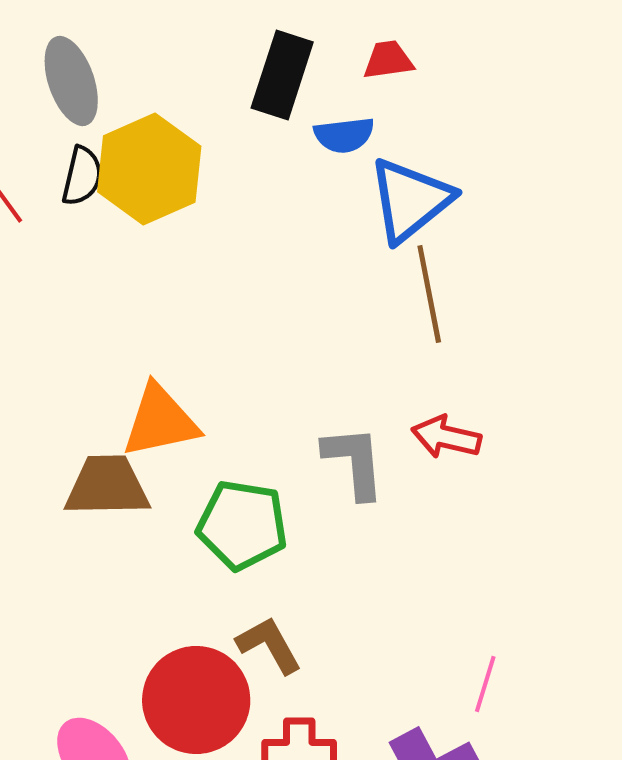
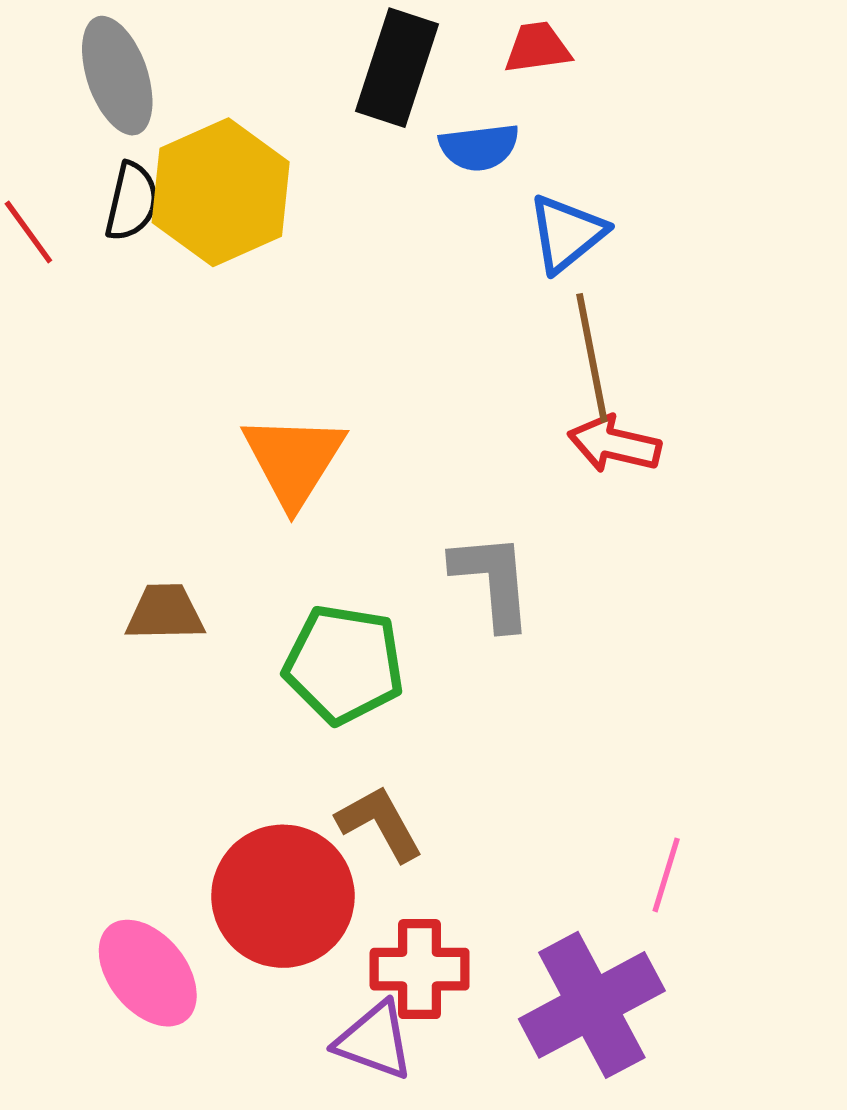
blue triangle: (410, 200) -> (567, 233), size x0.7
orange triangle: (160, 421) -> (294, 460), moved, turned -46
red arrow: (446, 437) -> (614, 444), moved
brown trapezoid: (107, 486) -> (165, 612), size x0.7

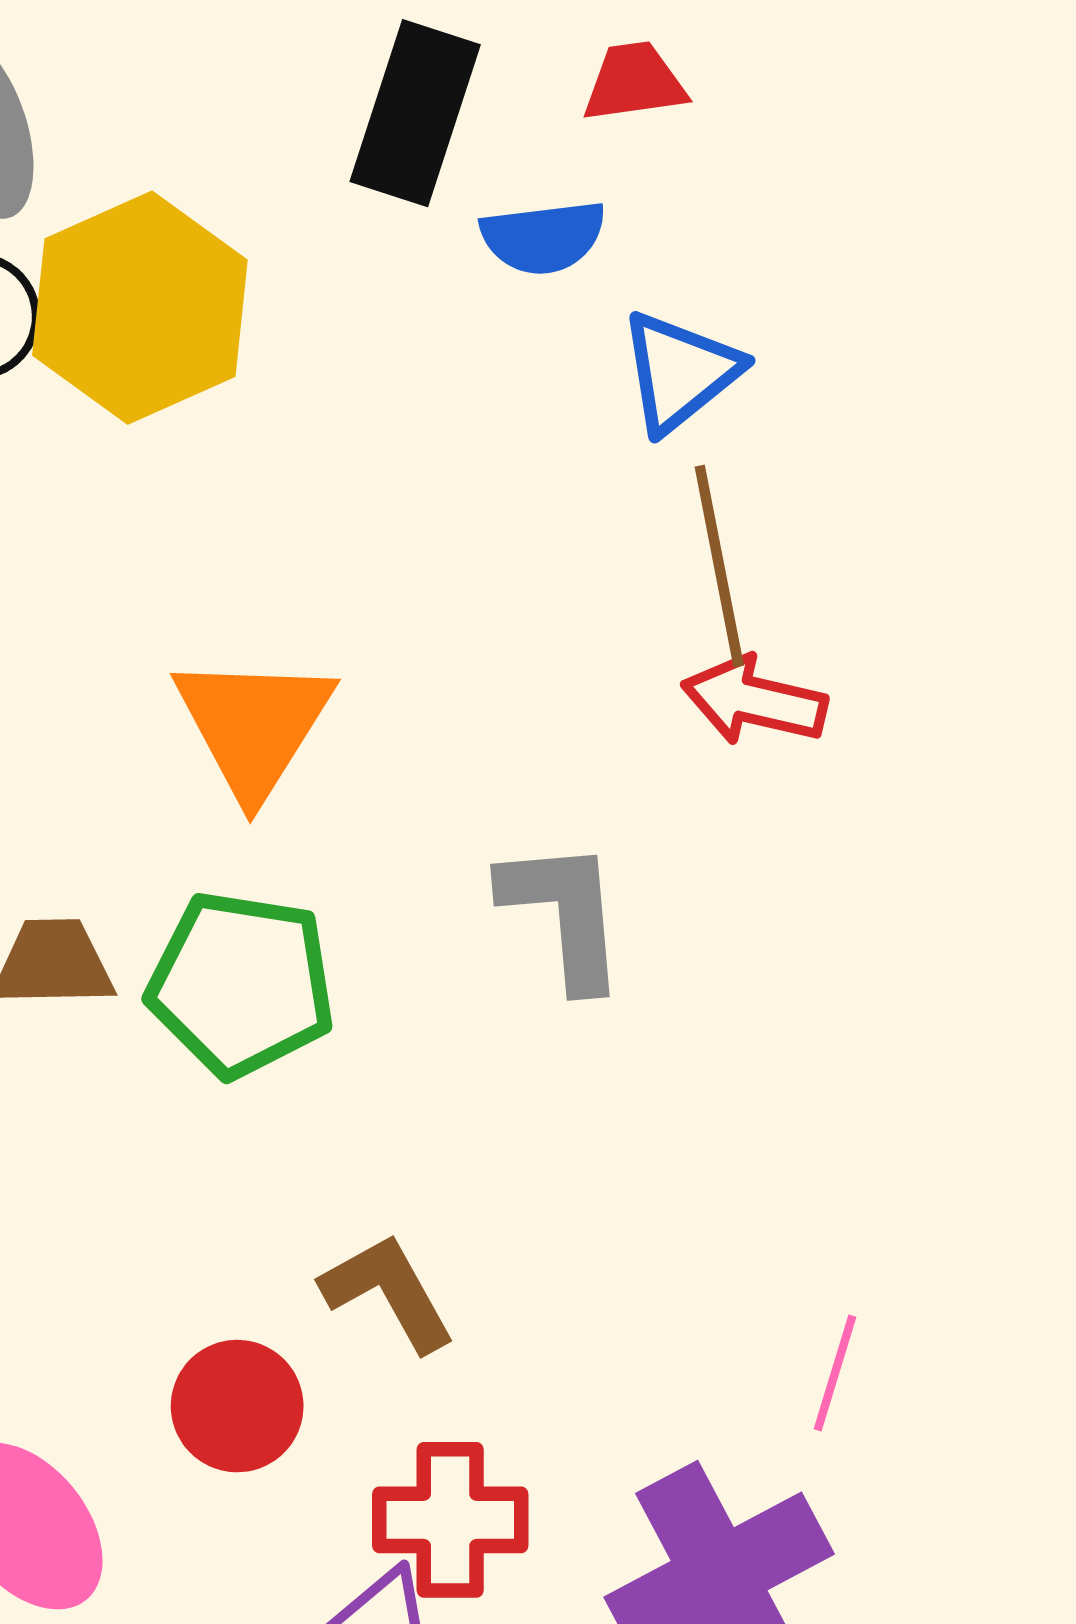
green pentagon: (344, 664) -> (241, 984), moved
red circle: (283, 896) -> (237, 1406), size x0.6

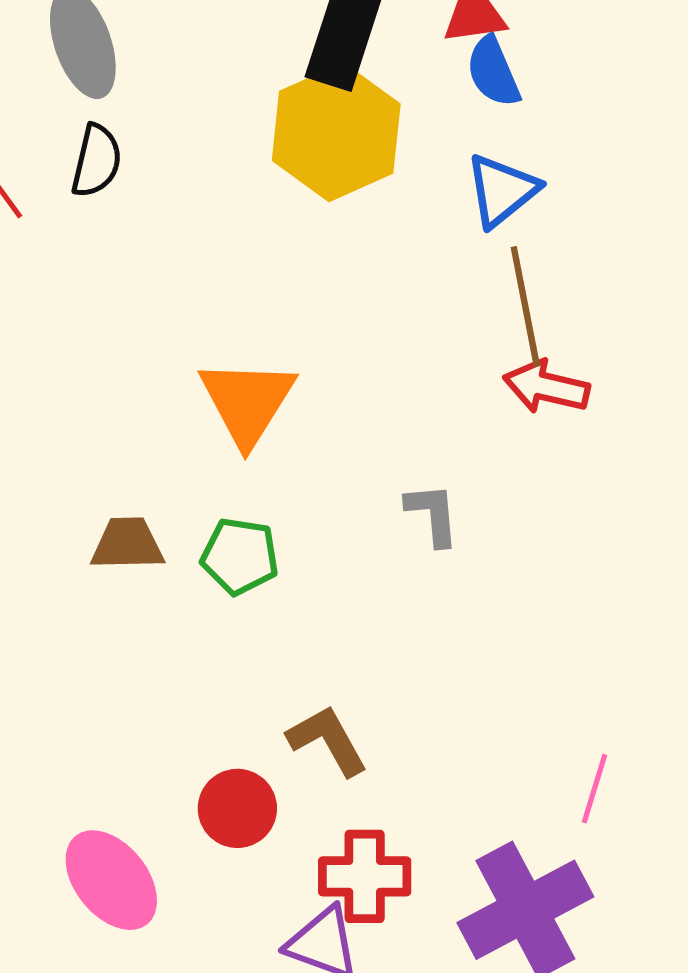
blue semicircle: (543, 237) -> (493, 72), moved, turned 74
yellow hexagon: (140, 308) -> (336, 132), moved
gray L-shape: (564, 914) -> (433, 514), size x0.7
green pentagon: (241, 984) -> (240, 556), size x0.7

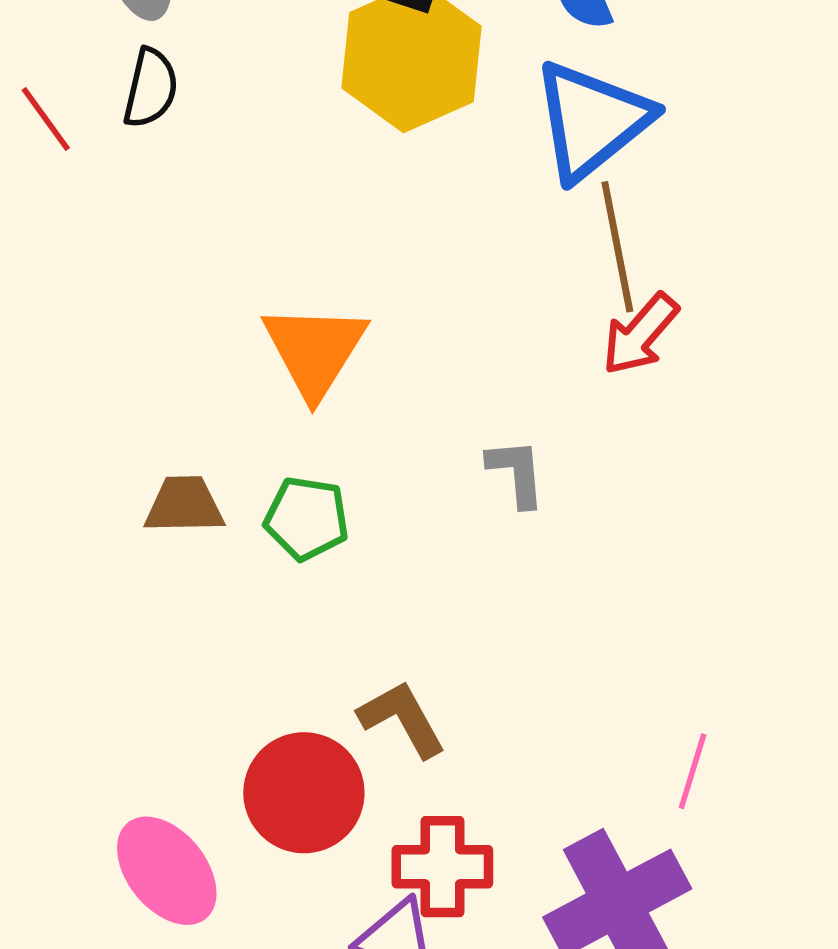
blue triangle: (502, 190) -> (592, 120), size x1.5
red arrow: (546, 387) -> (640, 334), turned -62
red circle: (237, 808) -> (304, 793), size x1.4

